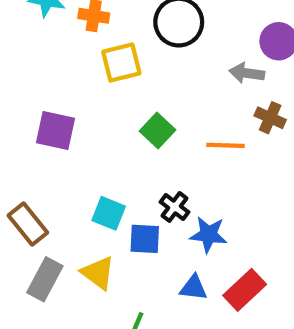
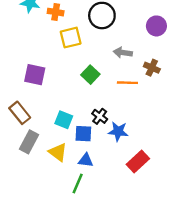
gray arrow: (247, 73) -> (123, 53), moved
brown rectangle: (28, 224) -> (20, 113), moved
gray rectangle: (45, 279) -> (29, 142), moved
blue triangle: (194, 288) -> (86, 160), moved

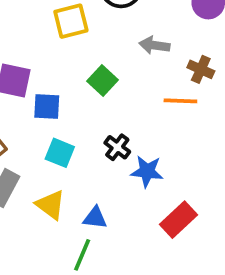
orange line: (127, 83) -> (180, 101), moved
blue square: (83, 134) -> (47, 106), moved

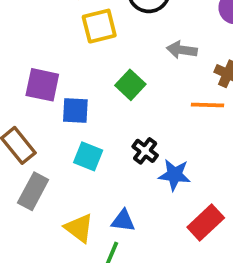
yellow triangle: (51, 205) -> (79, 228), moved

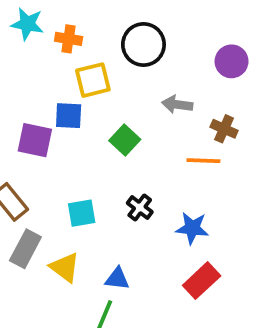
blue square: (75, 111) -> (69, 116), moved
cyan square: (88, 156) -> (82, 213), turned -32
blue star: (174, 175) -> (192, 228), moved
yellow triangle: (79, 228) -> (65, 267), moved

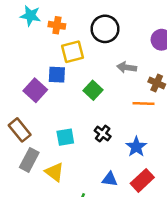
purple square: (35, 140) -> (35, 90), turned 30
blue star: (192, 228) -> (136, 147), turned 30
blue triangle: (117, 279) -> (110, 179), moved

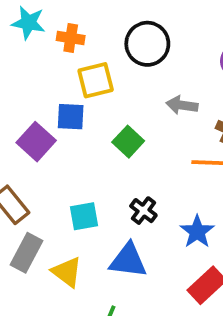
blue triangle: (110, 179) -> (128, 260), moved, size x1.5

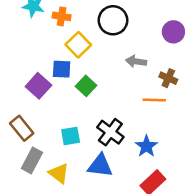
yellow square: (96, 80) -> (78, 45), turned -30
green square: (128, 142) -> (86, 86), moved
black cross: (143, 211) -> (110, 132), size x1.5

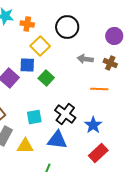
brown cross: (168, 78) -> (110, 63), moved
yellow triangle: (59, 173) -> (25, 146), turned -36

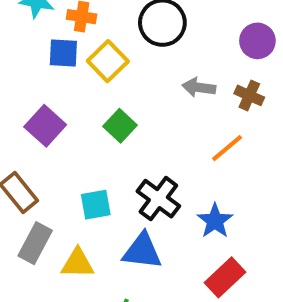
blue square: (27, 65) -> (63, 53), moved
orange line: (99, 89) -> (227, 148), turned -42

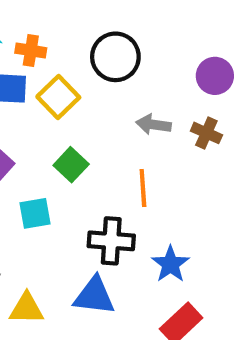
orange line: (227, 148) -> (143, 188), moved, turned -54
black cross: (158, 199) -> (111, 241), turned -33
cyan square: (96, 205) -> (35, 213), moved

